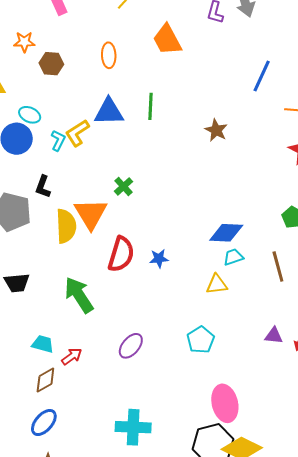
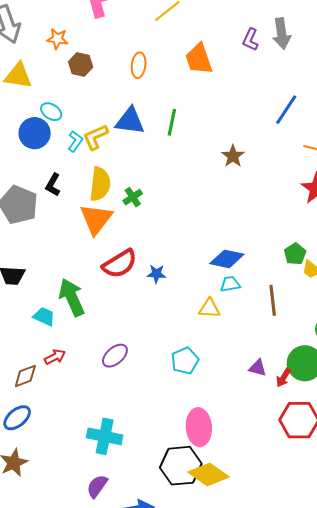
yellow semicircle: (66, 226) -> (100, 184), moved
red semicircle: (121, 254) -> (120, 264), turned 33
cyan trapezoid: (43, 344) -> (44, 317), moved

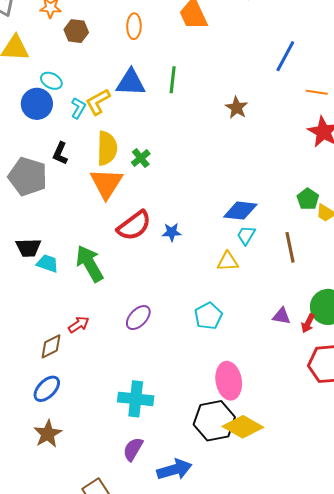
cyan trapezoid: (230, 284) -> (246, 235), turned -45
cyan trapezoid: (44, 317) -> (47, 263), moved

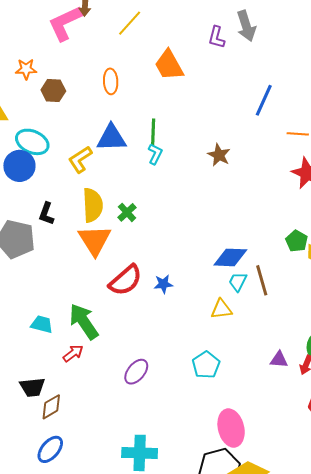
cyan ellipse: (51, 81) -> (32, 142), size x1.5
cyan L-shape: (78, 108) -> (155, 154), moved
brown line: (290, 247) -> (262, 280), moved
black trapezoid: (28, 248) -> (32, 387), moved
red arrow: (79, 325) -> (73, 353), moved

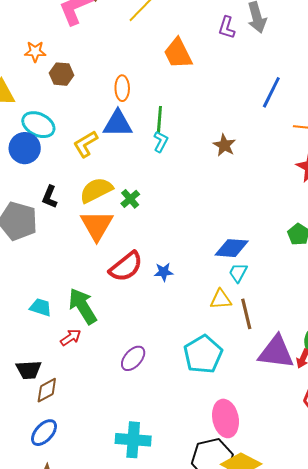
orange ellipse: (111, 81) -> (122, 88), moved
yellow semicircle: (93, 205) -> (96, 190), turned -116
brown line: (262, 280) -> (246, 314), moved
purple triangle: (279, 360) -> (276, 352), size x2.0
cyan pentagon: (206, 365) -> (203, 354), size x1.4

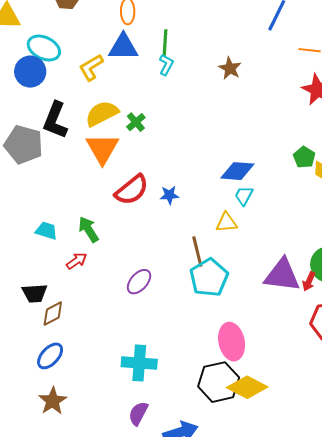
black L-shape: (50, 197) -> (55, 120), size x1.6
green arrow: (83, 306) -> (88, 229), size x0.7
brown line: (246, 314) -> (197, 252), moved

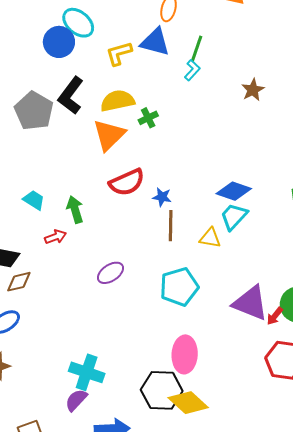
cyan trapezoid: (244, 196) -> (234, 216), size x1.4
brown line: (197, 252) -> (171, 226), moved
cyan cross: (139, 363) -> (87, 372), moved

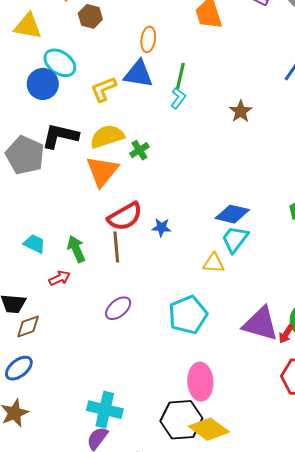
black L-shape: (71, 95) -> (60, 136), turned 72
brown line: (171, 226) -> (116, 247), moved

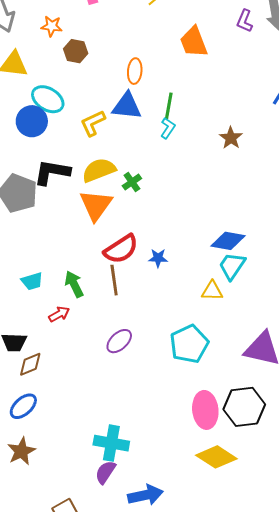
cyan trapezoid: (34, 244) -> (32, 281), turned 140
black hexagon: (181, 420) -> (244, 407), moved

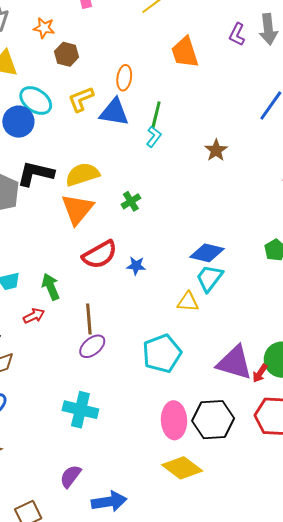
yellow L-shape: (93, 123) -> (81, 99), moved
green cross: (132, 182) -> (131, 201), moved
brown line: (114, 280) -> (89, 319), moved
cyan cross: (111, 443) -> (80, 410), moved

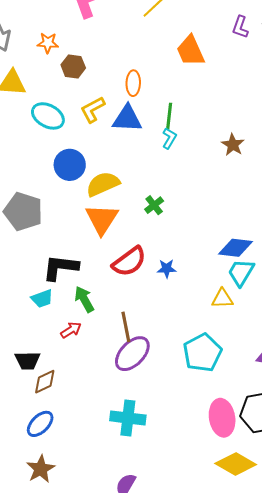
blue circle: (18, 122) -> (70, 165), moved
black L-shape: (35, 174) -> (60, 268), moved
purple ellipse: (92, 346) -> (132, 354), size x1.4

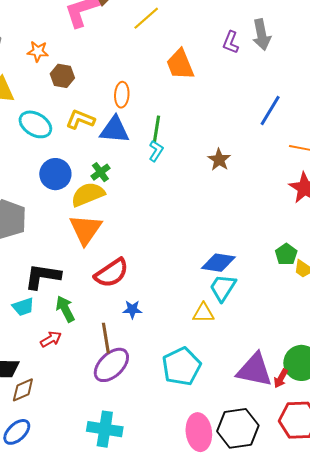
yellow L-shape: (93, 109) -> (80, 120), turned 48
green cross: (154, 205) -> (100, 172), moved
blue star: (167, 269) -> (132, 309), moved

